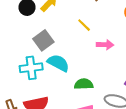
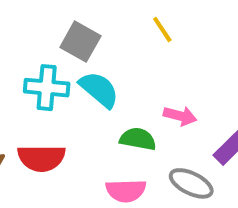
gray square: (43, 40) -> (80, 42), turned -36
pink arrow: (105, 45) -> (180, 116), moved

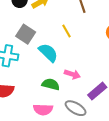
cyan semicircle: (99, 89) -> (48, 53), moved

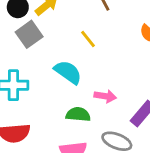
gray square: (26, 34) -> (29, 34), moved, turned 30

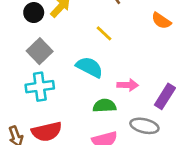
gray square: (29, 34) -> (40, 51), moved

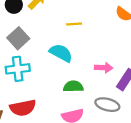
yellow line: (104, 33) -> (74, 24), turned -48
pink arrow: (128, 85) -> (104, 68), moved

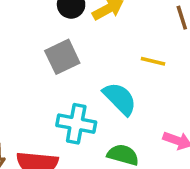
cyan cross: (18, 69) -> (76, 124), moved

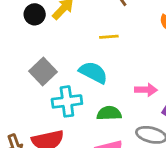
gray square: (62, 57) -> (43, 72), moved

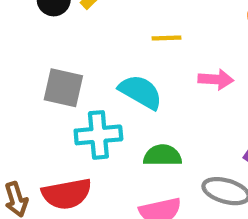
gray square: (43, 72) -> (63, 88), turned -36
pink arrow: (146, 90) -> (216, 79), moved

